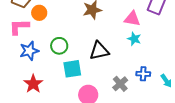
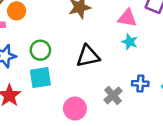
cyan square: (72, 69) -> (40, 78), moved

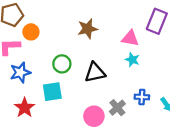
green circle: (40, 50) -> (62, 64), moved
pink circle: (75, 109) -> (94, 116), moved

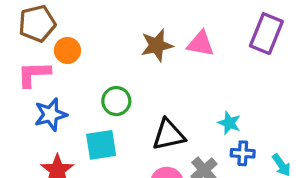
pink triangle: (130, 38) -> (201, 44), moved
cyan star: (132, 60) -> (229, 123), moved
black triangle: (95, 72) -> (169, 135), moved

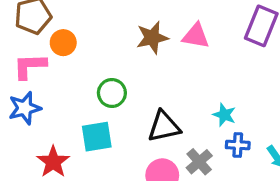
blue star: (51, 115) -> (25, 108), moved

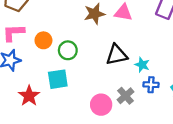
orange circle: (63, 43) -> (43, 40), moved
black triangle: (164, 127) -> (117, 55), moved

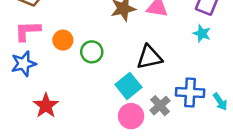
cyan star: (142, 65) -> (202, 34), moved
cyan square: (58, 79) -> (128, 86), moved, turned -30
blue cross: (151, 85) -> (190, 92), size x1.5

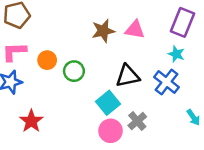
blue cross: (190, 92) -> (167, 82), moved, turned 35

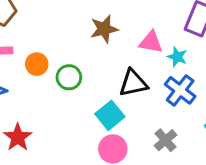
pink triangle: (135, 30) -> (151, 42), moved
cyan star: (176, 54) -> (177, 57), moved
gray cross: (137, 121) -> (165, 140), moved

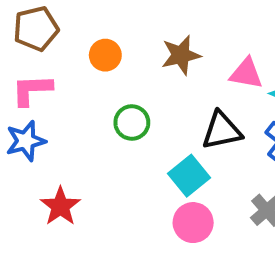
orange circle: (37, 64) -> (105, 55), moved

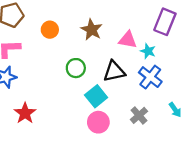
brown star: (181, 55) -> (92, 30), turned -30
green circle: (132, 123) -> (76, 68), moved

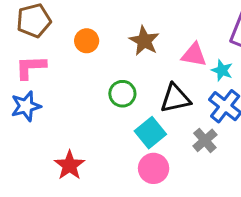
red star: (25, 113) -> (70, 165), moved
gray cross: (139, 115) -> (205, 140), moved

